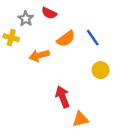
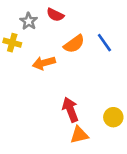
yellow circle: (101, 70) -> (113, 117), moved
orange triangle: (80, 119) -> (79, 135), moved

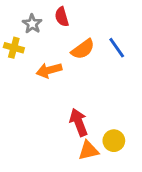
red semicircle: (55, 15) -> (62, 17), turned 48
yellow circle: (113, 117) -> (114, 141), moved

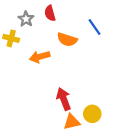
blue line: (117, 48) -> (95, 27), moved
orange semicircle: (83, 49) -> (67, 40), turned 54

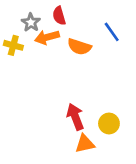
orange arrow: (40, 57) -> (47, 37), moved
yellow circle: (92, 114) -> (109, 123), moved

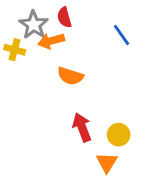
gray star: (31, 22) -> (34, 25), size x1.4
orange semicircle: (79, 47) -> (70, 76), moved
orange triangle: (85, 144) -> (107, 162), moved, turned -45

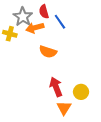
blue line: (122, 35) -> (60, 22), moved
orange triangle: (107, 162) -> (64, 108), moved

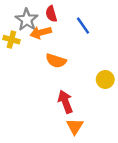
blue line: (60, 22) -> (83, 26), moved
yellow circle: (81, 92) -> (105, 79), moved

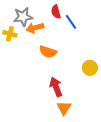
red semicircle: (51, 14) -> (56, 12), moved
gray star: (27, 20) -> (23, 17), turned 30

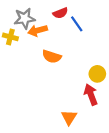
red semicircle: (56, 12) -> (60, 13), turned -96
red arrow: (56, 87) -> (91, 95), moved

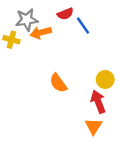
orange semicircle: (52, 57) -> (58, 83), moved, turned 36
orange triangle: (69, 117) -> (93, 126), moved

